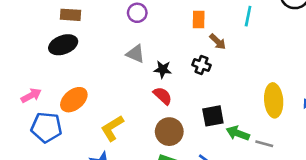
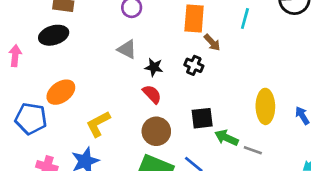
orange rectangle: (199, 19) -> (194, 19), size x1.5
pink arrow: (31, 95) -> (15, 56), moved, turned -60

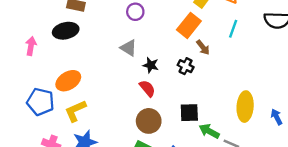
orange rectangle: (194, 19) -> (189, 25), turned 30
yellow L-shape: (98, 124) -> (75, 111), moved

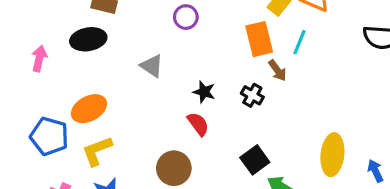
orange rectangle: (189, 25) -> (259, 39), turned -55
cyan line: (233, 29) -> (299, 42), moved
gray triangle: (129, 48) -> (152, 66), moved
black square: (189, 113) -> (255, 160), turned -36
brown circle: (149, 121) -> (174, 168), moved

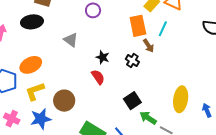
brown circle: (174, 168) -> (64, 101), moved

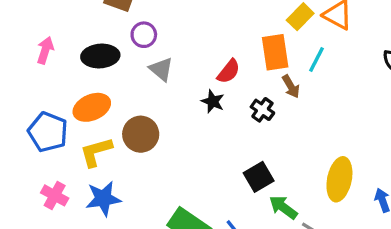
purple circle: (93, 10) -> (144, 35), moved
black ellipse: (32, 22) -> (100, 56), moved
red semicircle: (98, 77) -> (229, 71), moved, turned 70
brown circle: (64, 101) -> (141, 134), moved

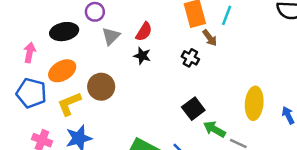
pink arrow: (45, 50) -> (30, 52), moved
gray triangle: (161, 69) -> (111, 36), turned 42
red semicircle: (229, 71) -> (144, 32), moved
black star: (213, 101) -> (142, 56), moved

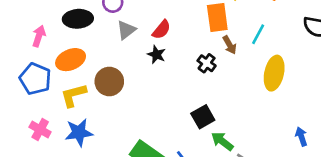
cyan line: (227, 15) -> (258, 34), moved
yellow ellipse: (254, 103) -> (274, 73), moved

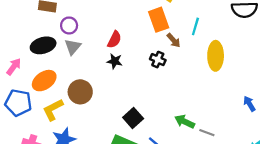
gray triangle: (126, 30) -> (73, 47), moved
pink arrow: (39, 36) -> (14, 67), turned 30
black square: (203, 117) -> (133, 118), moved

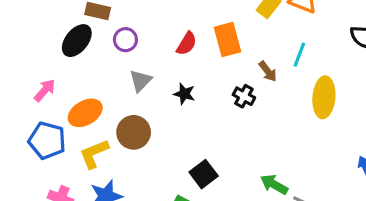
orange rectangle: (159, 20) -> (227, 40), moved
red semicircle: (114, 40) -> (187, 44), moved
black ellipse: (43, 45) -> (77, 41), moved, turned -40
gray triangle: (73, 47) -> (141, 81), moved

